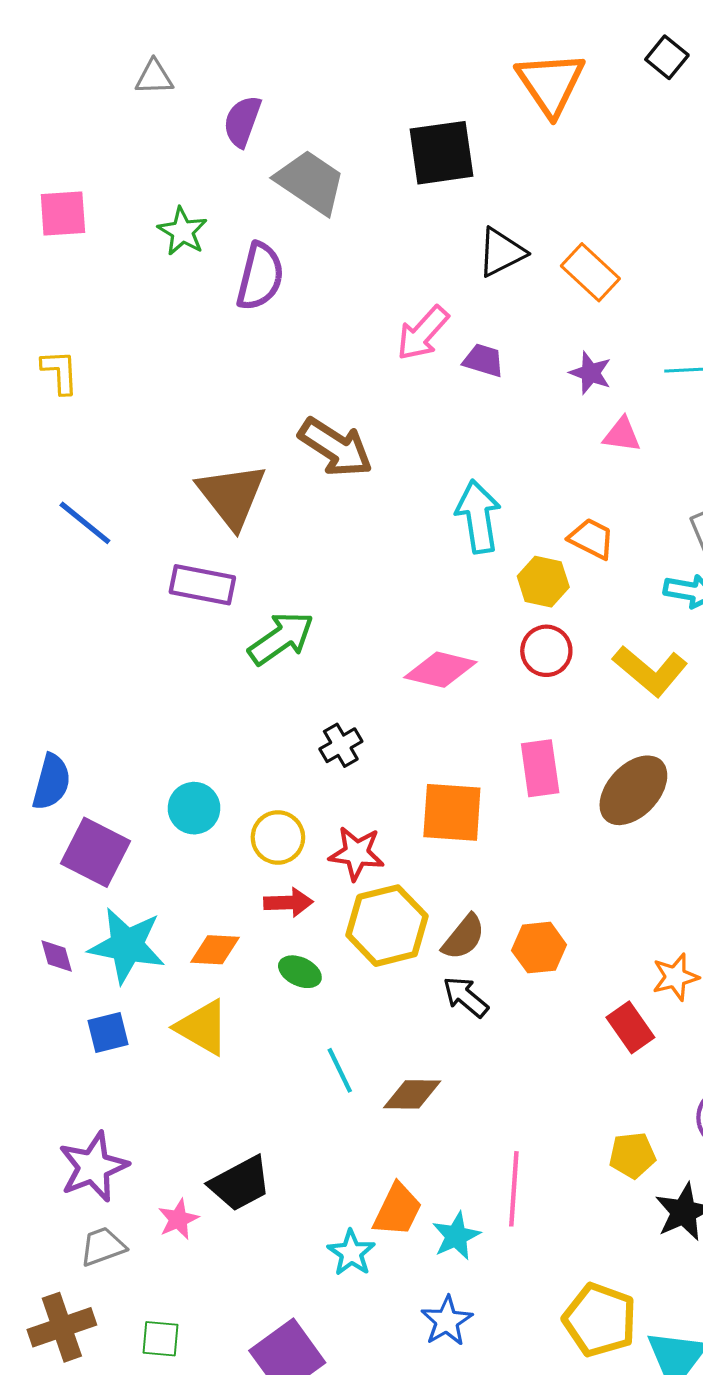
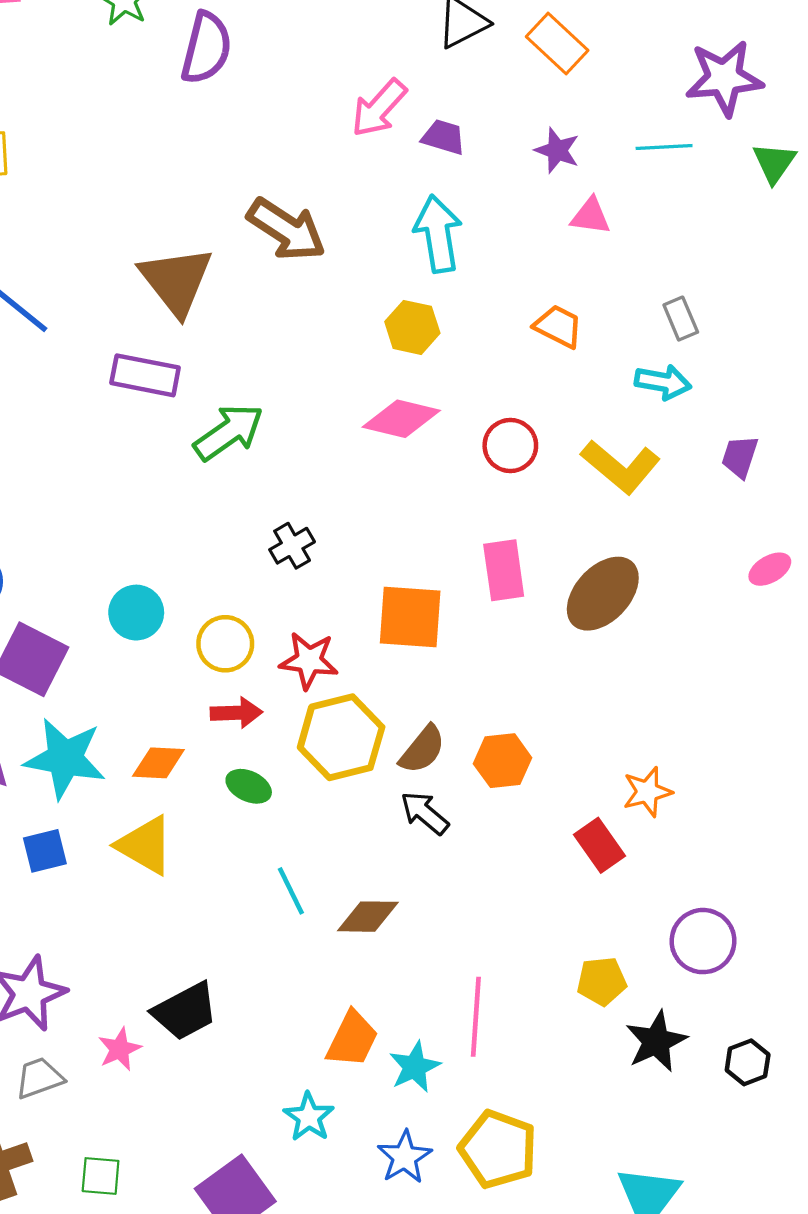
cyan arrow: (478, 517) -> (438, 234), moved
yellow hexagon: (543, 582) -> (412, 327), moved
pink diamond: (440, 670) -> (401, 419), moved
cyan star: (351, 1253) -> (309, 1117), moved
yellow pentagon: (600, 1320) -> (498, 1149), moved

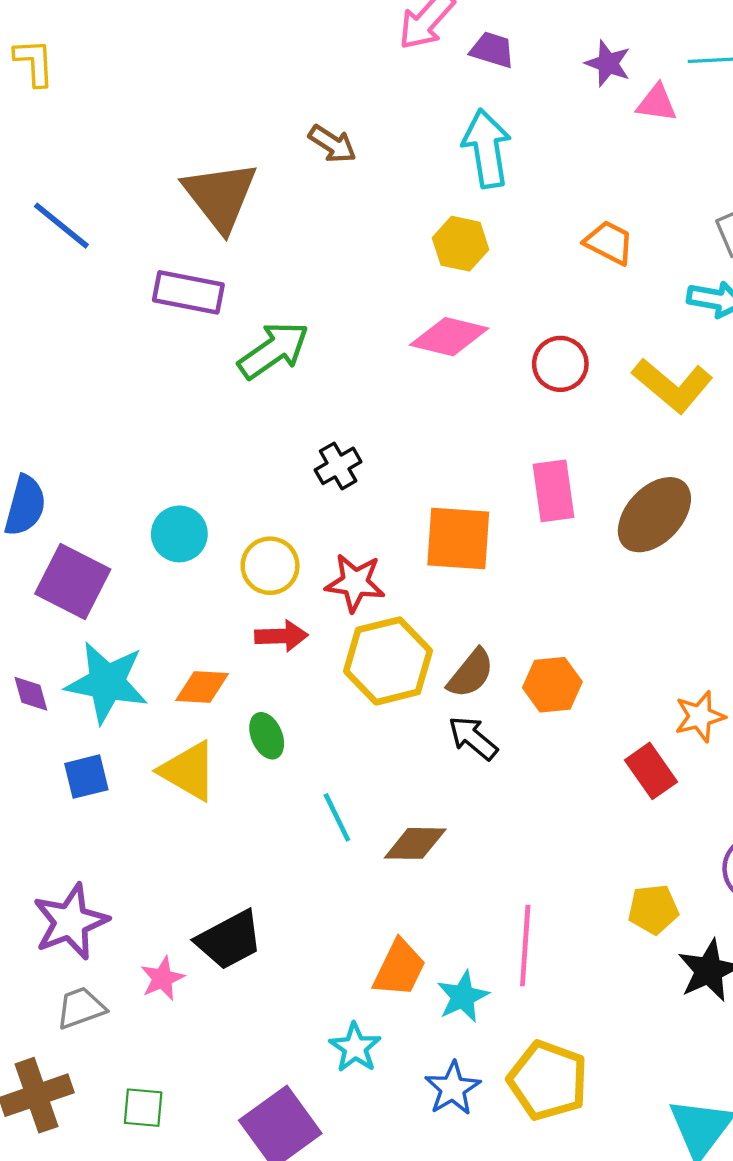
pink triangle: (591, 216) -> (657, 103), moved
brown arrow: (287, 229) -> (332, 144), size x0.6
green ellipse: (249, 786) -> (267, 736), moved, turned 42

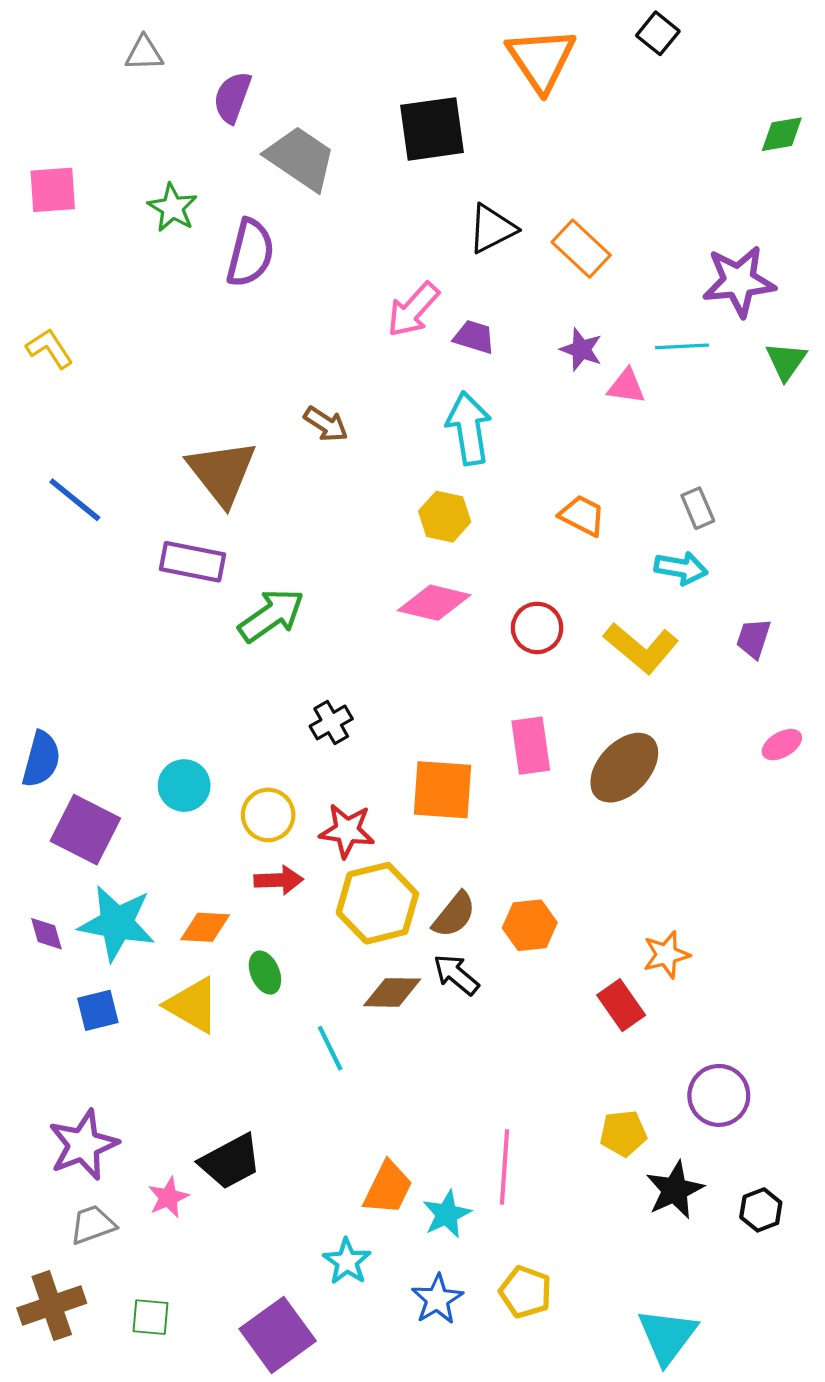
yellow L-shape: (34, 62) -> (50, 348), turned -30
brown diamond: (415, 843) -> (392, 992), moved
yellow pentagon: (548, 1080) -> (526, 1292), size x0.7

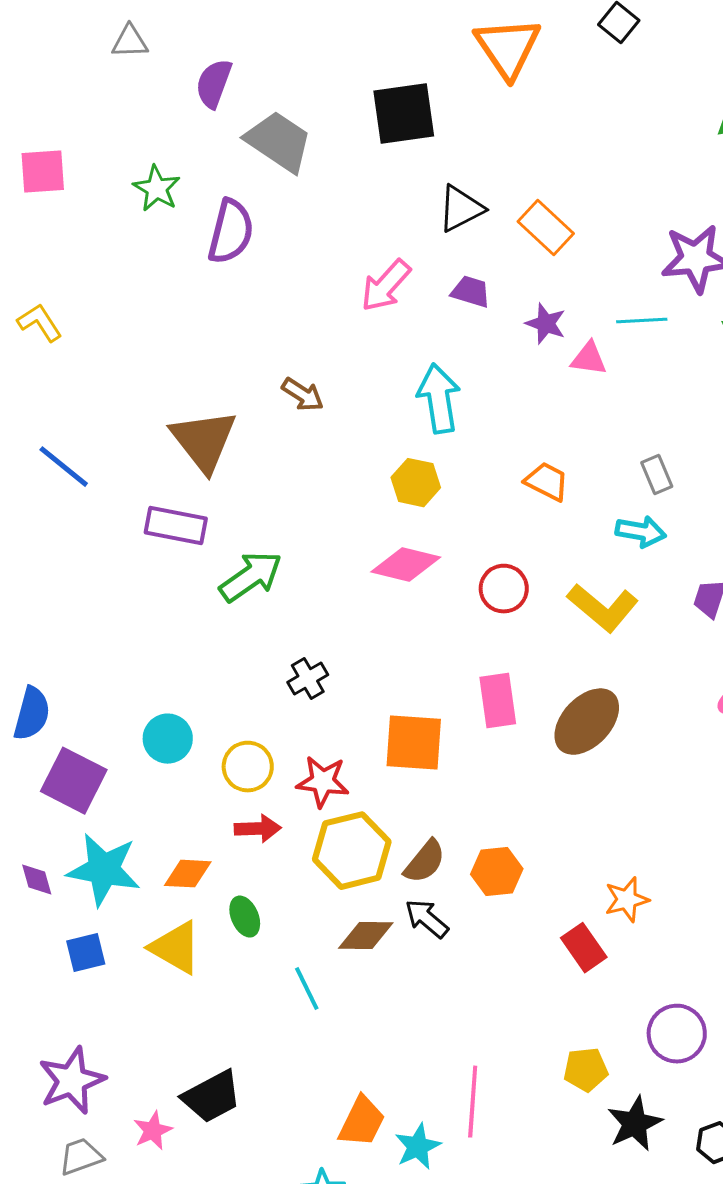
purple trapezoid: (474, 337) -> (471, 292), moved

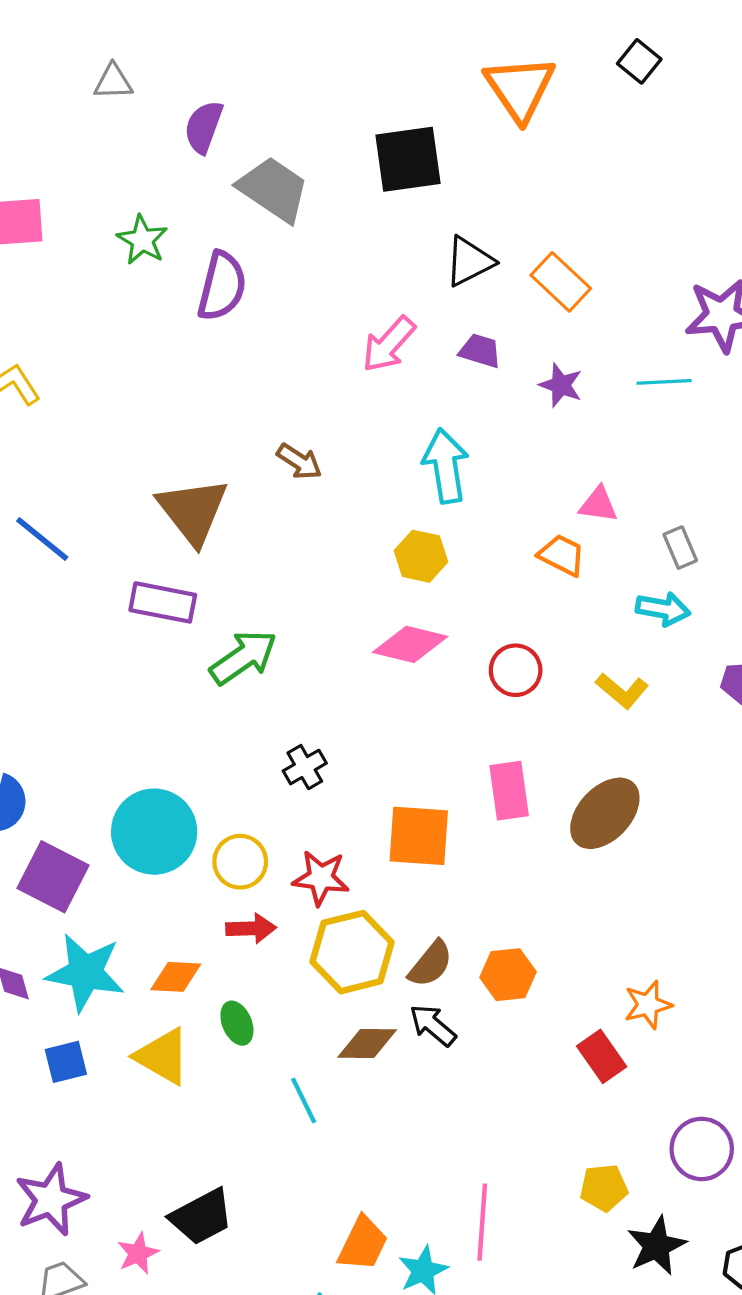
pink triangle: (589, 359) -> (598, 505), moved
yellow L-shape: (603, 608) -> (622, 691), size x0.7
cyan circle: (168, 739) -> (154, 832), size x1.6

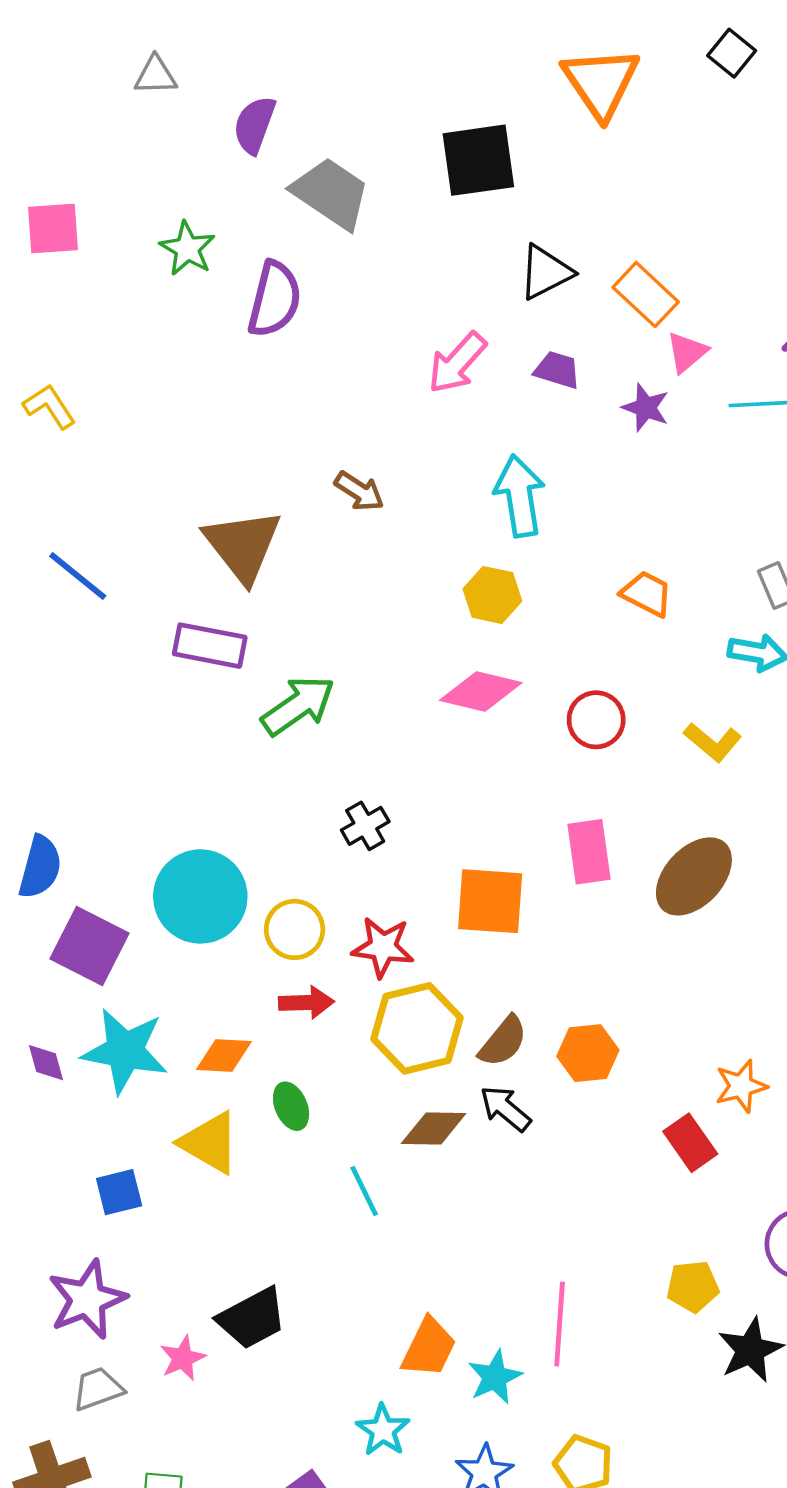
pink triangle: (598, 505) -> (687, 352), moved, turned -48
blue square: (66, 1062) -> (119, 1192), moved

